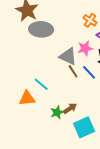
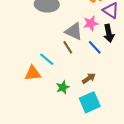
brown line: (73, 71) -> (68, 47), moved
brown arrow: (70, 108) -> (89, 78), moved

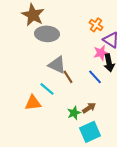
pink star: (91, 23) -> (101, 53), moved
gray triangle: (74, 31) -> (57, 65), moved
green star: (63, 87) -> (74, 113), moved

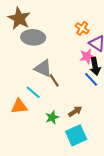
blue line: (95, 77) -> (91, 79), moved
green star: (74, 113) -> (52, 117), moved

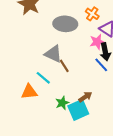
gray ellipse: (33, 37) -> (65, 24), moved
cyan square: (76, 135) -> (78, 110), moved

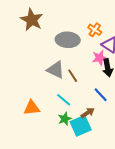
blue line: (101, 65) -> (101, 95), moved
brown line: (64, 66) -> (73, 76), moved
cyan line: (43, 78) -> (64, 100), moved

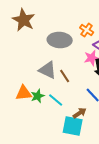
orange triangle: (32, 108) -> (24, 93), moved
green star: (65, 119) -> (38, 96), moved
cyan square: (81, 126) -> (73, 126), turned 35

